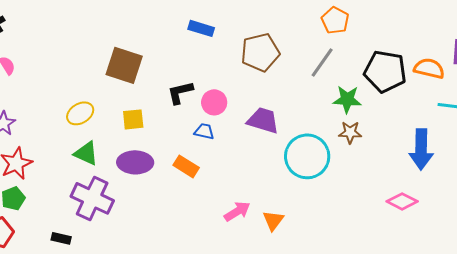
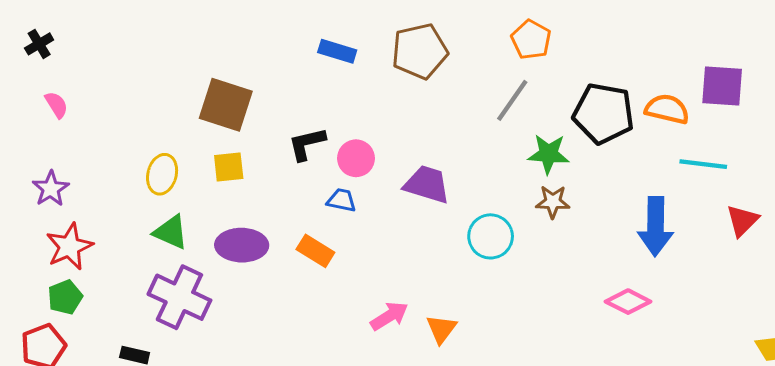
brown pentagon: (260, 52) -> (420, 51), moved
yellow ellipse: (80, 113) -> (162, 174), turned -44
yellow square: (133, 119) -> (229, 167), moved
cyan circle: (307, 156) -> (491, 236), size x0.7

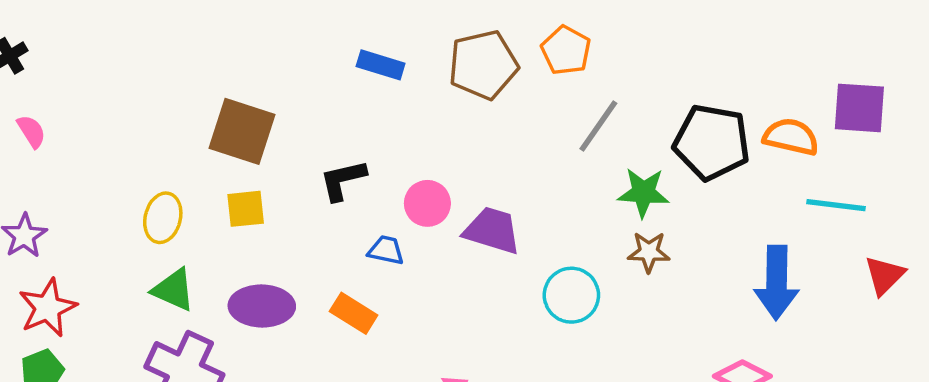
orange pentagon: (531, 40) -> (566, 50), moved
pink circle: (356, 158) -> (427, 203), moved

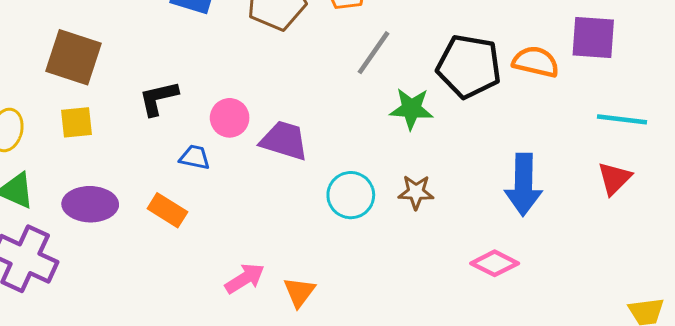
cyan line: (836, 205) -> (622, 119), moved
brown star: (649, 252) -> (416, 192), moved

